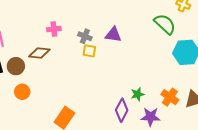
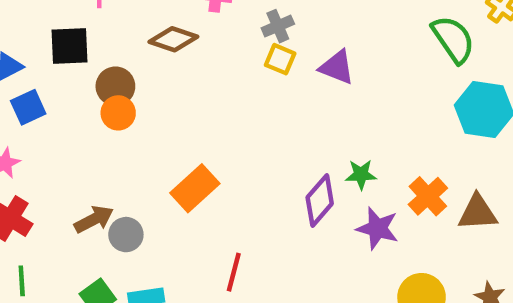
purple triangle: (113, 35) -> (337, 67), moved
gray cross: (85, 36) -> (278, 26), turned 32
brown circle: (16, 66) -> (115, 86), moved

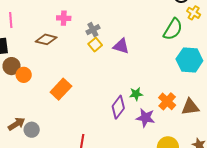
green semicircle: (453, 39) -> (173, 29), turned 70
yellow square: (280, 59) -> (95, 45), turned 32
brown circle: (115, 86) -> (12, 66), moved
orange rectangle: (195, 188) -> (61, 89), moved

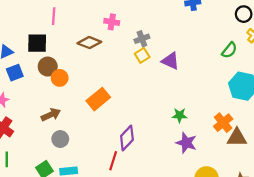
green semicircle: (173, 29) -> (229, 50), size x0.7
orange cross: (167, 101) -> (223, 123), moved
purple diamond: (118, 107) -> (127, 138), moved
brown arrow: (17, 124) -> (51, 115), moved

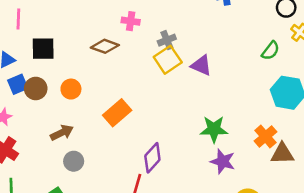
pink line: (54, 16) -> (18, 19), moved
yellow square: (142, 55) -> (168, 60), size x1.5
brown circle: (48, 67) -> (36, 88), moved
green star: (180, 115) -> (214, 129), size x1.5

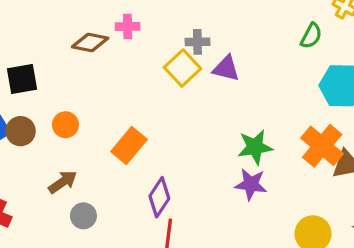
gray cross: (167, 40) -> (197, 42), moved, turned 30
brown diamond: (105, 46) -> (90, 42), moved
orange cross: (265, 136) -> (322, 146), size x1.4
purple diamond: (152, 158) -> (159, 197), moved
purple star: (223, 161) -> (251, 184), moved

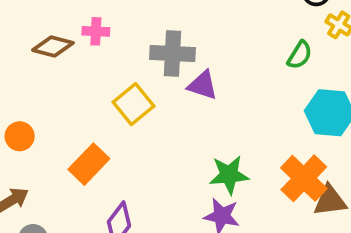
gray cross: (197, 42) -> (173, 54), size x1.6
yellow square: (182, 68) -> (133, 104), moved

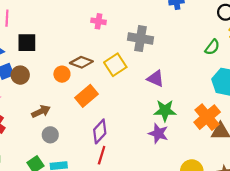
brown diamond: (53, 46) -> (81, 62), moved
purple triangle: (203, 85) -> (156, 79), moved
orange circle: (20, 136) -> (62, 74), moved

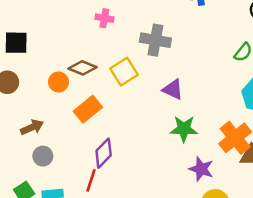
purple star: (158, 133) -> (201, 169), moved
red line: (102, 155) -> (91, 180), moved

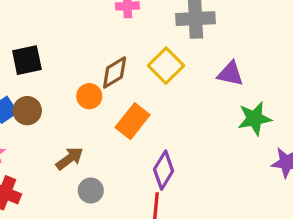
brown diamond: (83, 68) -> (115, 72), turned -40

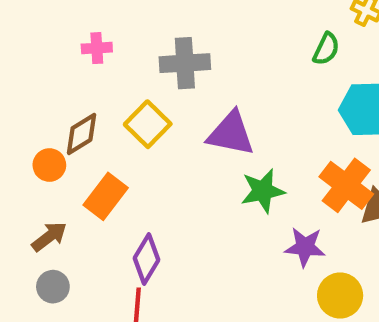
purple triangle: (230, 74) -> (231, 134), size x1.4
brown arrow: (70, 158) -> (49, 237), moved

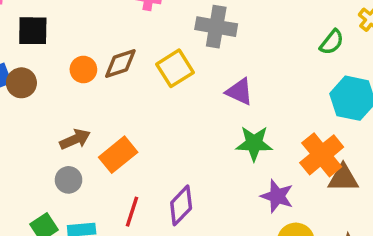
purple triangle: (231, 134) -> (240, 92), size x0.7
orange circle: (49, 165) -> (83, 70), moved
orange rectangle: (106, 196) -> (118, 155), moved
purple diamond: (146, 259) -> (181, 205), moved

